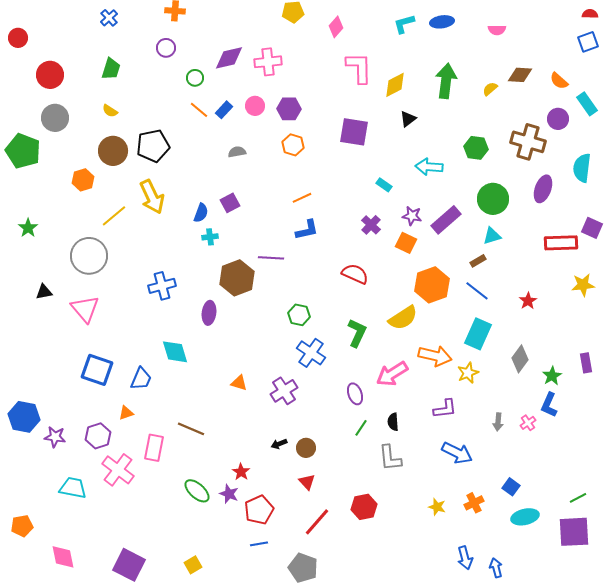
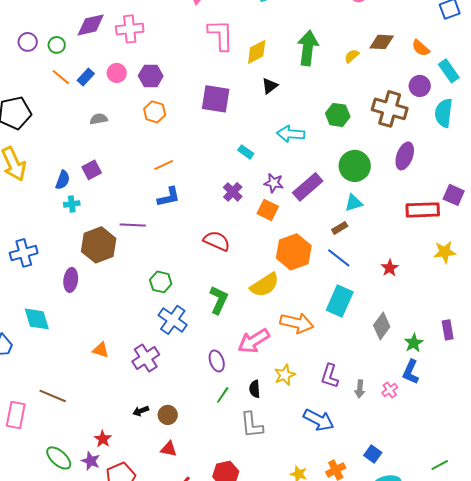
purple circle: (166, 48) -> (28, 42), moved
cyan semicircle: (582, 168) -> (444, 113), moved
yellow star: (468, 373) -> (285, 375), moved
purple L-shape: (445, 409) -> (330, 376), moved, turned 115
red triangle: (307, 482) -> (169, 449), turned -36

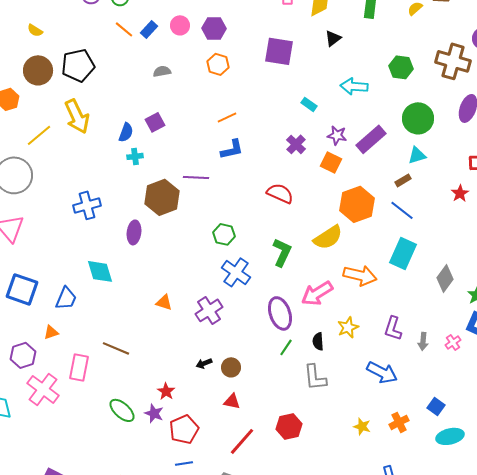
red star: (390, 268) -> (460, 193), moved
purple ellipse: (217, 361) -> (280, 313), size x1.5

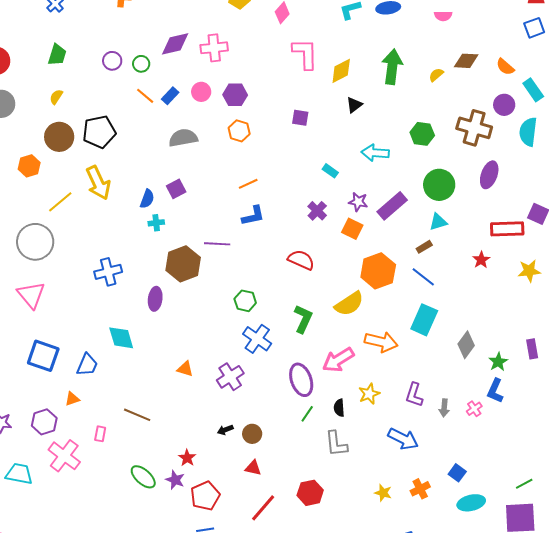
yellow semicircle: (35, 30) -> (56, 97), turned 91
purple square: (279, 51) -> (300, 118), size x0.6
gray semicircle: (162, 71) -> (183, 138), size x1.6
pink rectangle: (79, 367) -> (100, 434), size x0.6

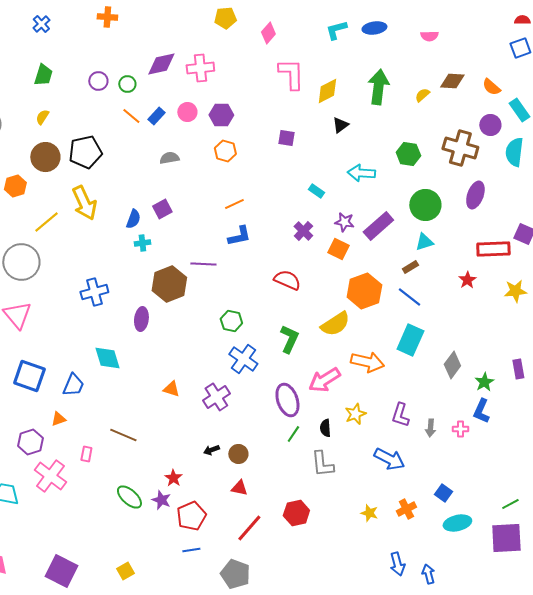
gray semicircle: (183, 138) -> (169, 158), size x0.7
pink cross: (474, 409) -> (460, 429), turned 35

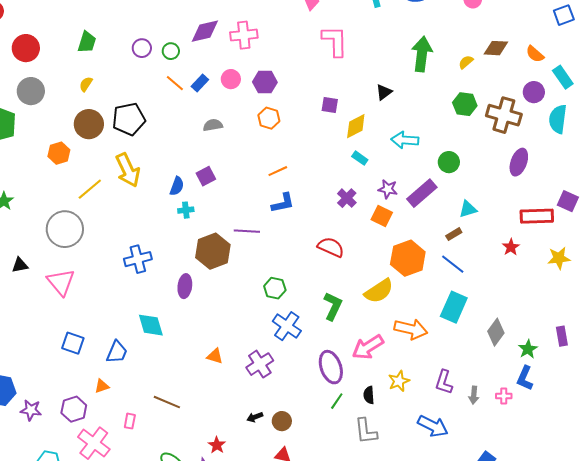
yellow diamond: (327, 91) -> (356, 126), moved
green hexagon: (408, 154) -> (465, 104), moved
green circle: (425, 205) -> (449, 162), moved, size x0.7
blue square: (29, 376) -> (73, 343), size x0.7

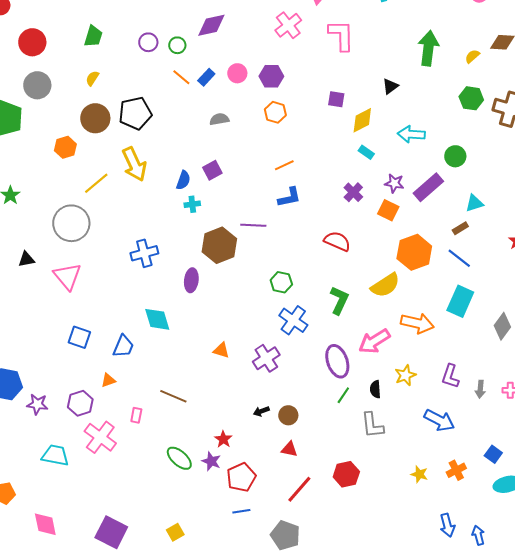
pink cross: (244, 35) -> (288, 25), moved, turned -32

